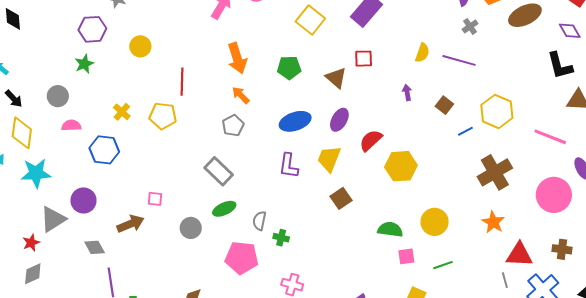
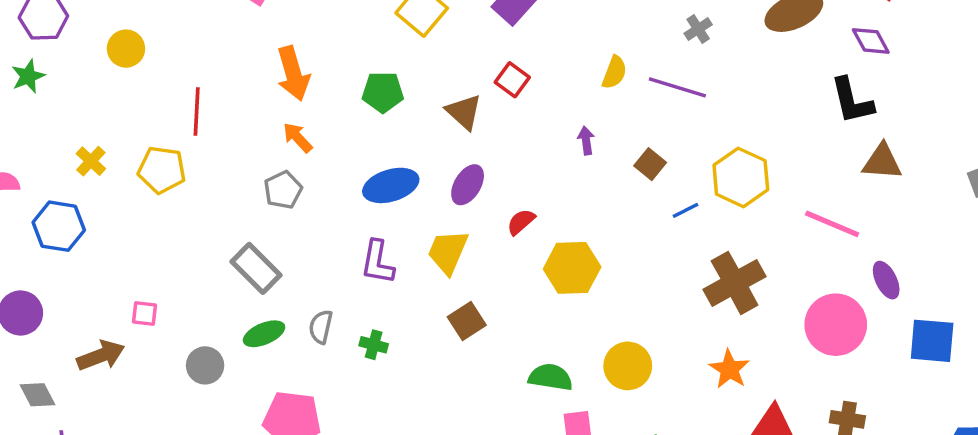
red square: (364, 59) -> (512, 80), turned 36
red semicircle: (371, 140) -> (521, 222), size x0.7
gray semicircle: (259, 221) -> (321, 327), moved
green cross: (281, 238) -> (374, 345), moved

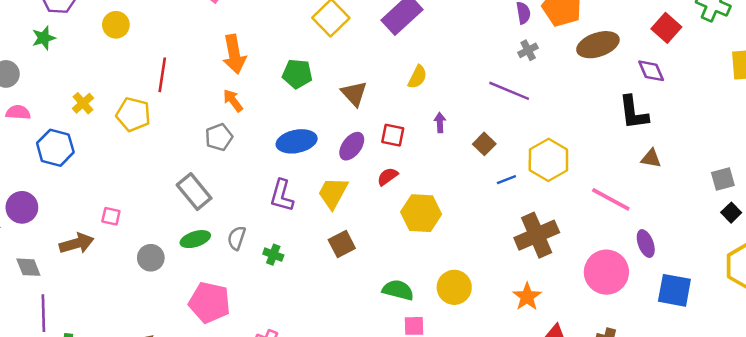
yellow semicircle: (614, 72) -> (417, 77), moved
red square: (512, 80) -> (393, 135), moved, turned -30
brown triangle: (882, 162) -> (651, 158), size x0.7

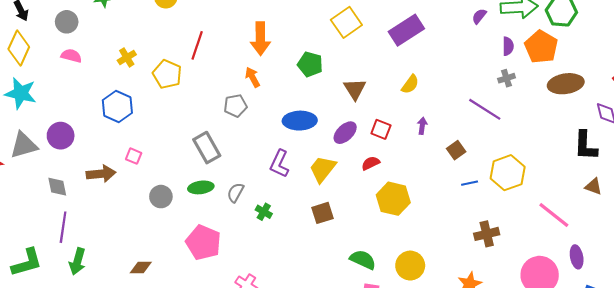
blue hexagon: (55, 148) -> (117, 107), moved
brown cross: (537, 235) -> (487, 234), size x0.7

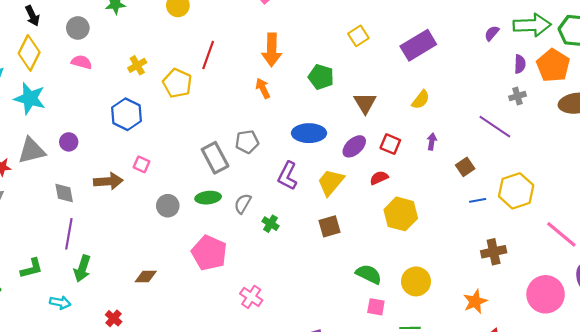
yellow square: (346, 22) -> (358, 36), size x0.7
gray pentagon: (235, 106) -> (247, 142), moved
purple circle: (61, 136) -> (69, 142), size x0.7
green L-shape: (27, 263) -> (32, 268), size x0.7

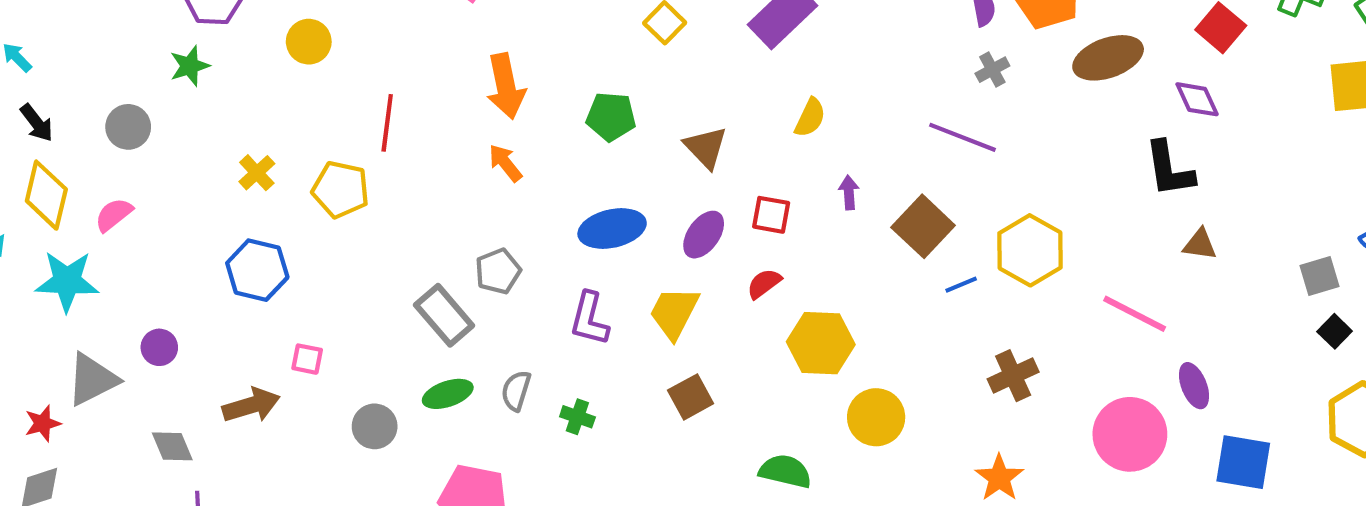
pink semicircle: (82, 62) -> (114, 215), moved, turned -42
brown square: (465, 167) -> (923, 226), size x1.6
yellow circle: (416, 281) -> (876, 417), moved

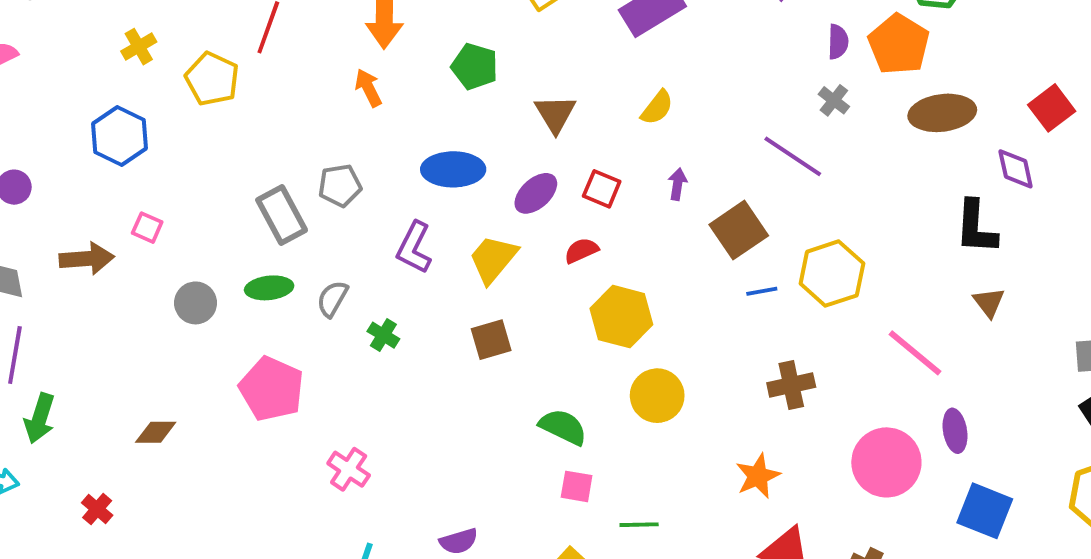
gray cross: (992, 70) -> (834, 100), turned -36
brown triangle: (1200, 244) -> (989, 302), turned 32

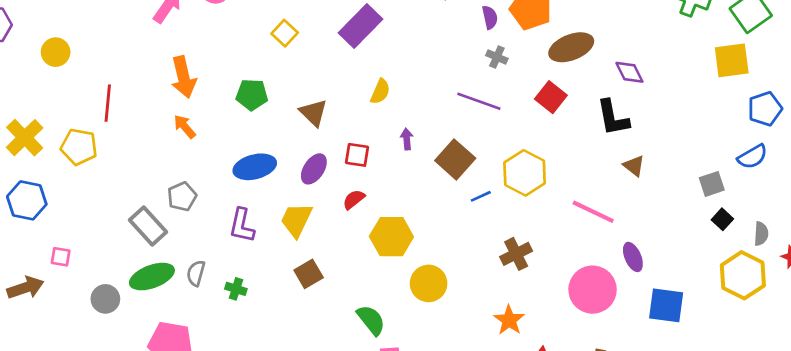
yellow cross: (139, 47) -> (25, 138), size x1.6
red square: (1052, 108) -> (551, 97), moved
green ellipse: (269, 288) -> (152, 277), size x1.4
green semicircle: (563, 427) -> (371, 320), turned 40

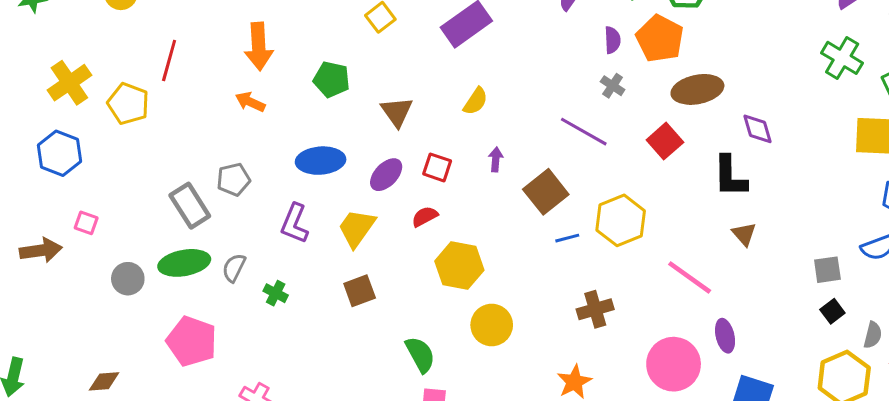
orange arrow: (185, 127) -> (250, 102), turned -35

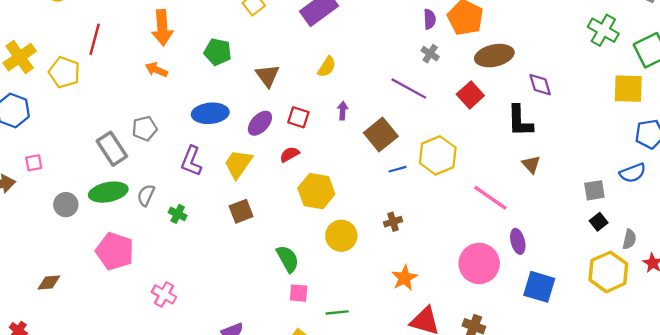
pink square: (86, 223) -> (34, 163), turned -30
brown cross: (595, 309) -> (393, 222), moved, size x0.7

